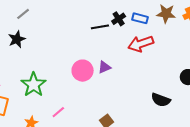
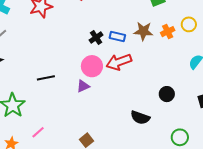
black line: (100, 27) -> (46, 78), moved
pink circle: (83, 71) -> (92, 66), moved

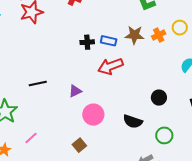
black cross: (96, 38) -> (87, 42), turned 32
pink circle: (92, 66) -> (93, 115), moved
green circle: (180, 137) -> (164, 135), moved

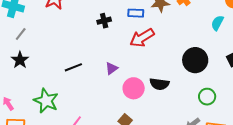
black cross: (87, 42) -> (104, 21), moved
black circle: (159, 98) -> (195, 60), size x1.6
black semicircle: (133, 121) -> (159, 84), moved

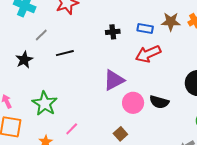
gray line: (21, 34) -> (41, 35), moved
black line: (73, 67) -> (65, 53), moved
purple triangle: (112, 68) -> (114, 80), size x1.6

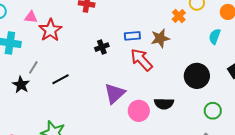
brown star: (171, 22) -> (160, 38), moved
red arrow: (148, 54) -> (141, 60), turned 85
black star: (24, 60) -> (21, 85), moved

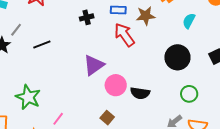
cyan semicircle: (215, 36) -> (189, 21), moved
black semicircle: (164, 104) -> (140, 93), moved

